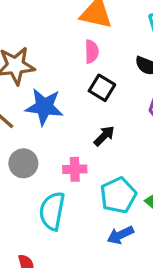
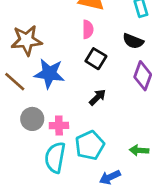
pink cross: (75, 169) -> (59, 125), moved
cyan pentagon: (118, 195) -> (90, 145), moved

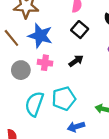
pink cross: (59, 125) -> (45, 63), moved

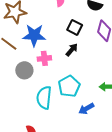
black square: (80, 30) -> (75, 27), moved

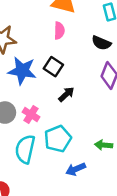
black square: (75, 27) -> (53, 67), moved
pink cross: (44, 58) -> (31, 114), moved, turned 32

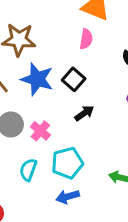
cyan semicircle: (25, 149) -> (28, 170), size x0.7
blue arrow: (76, 169) -> (68, 197), moved

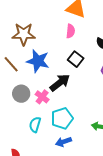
black square: (74, 79) -> (76, 59), moved
black arrow: (84, 113) -> (60, 83), moved, size x1.5

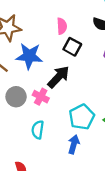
pink semicircle: (71, 31) -> (62, 26), moved
cyan pentagon: (62, 118) -> (82, 117), moved
blue arrow: (64, 142) -> (74, 144), turned 133

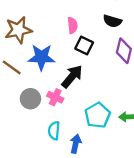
blue arrow: (74, 144) -> (76, 144), moved

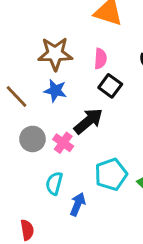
brown star: (18, 30) -> (55, 54), moved
blue star: (41, 57) -> (55, 91), size x0.7

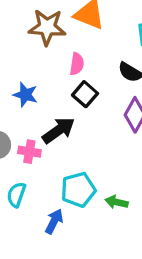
brown star: (55, 54) -> (47, 27), moved
pink cross: (63, 143) -> (29, 152), turned -30
blue arrow: (78, 204) -> (54, 221), moved

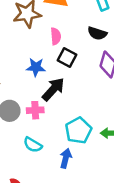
blue star: (25, 95) -> (36, 67), moved
cyan semicircle: (16, 195) -> (33, 145), turned -66

